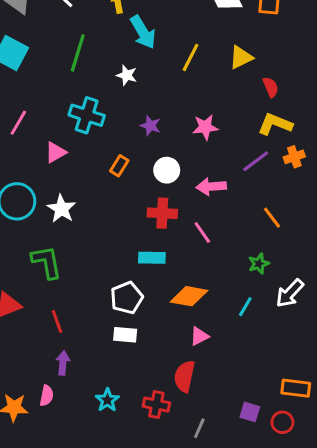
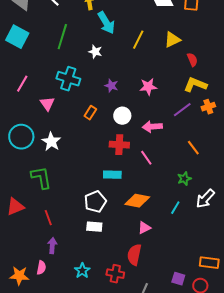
pink triangle: (55, 152) -> (47, 104), turned -35

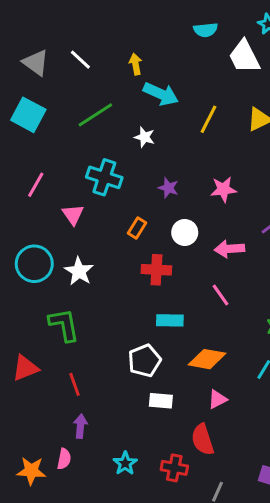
cyan arrow: (106, 23) -> (161, 94), turned -35
green line: (62, 37) -> (95, 115), turned 40
red cross: (119, 145) -> (156, 270), moved
white rectangle: (94, 227) -> (161, 401), moved
red semicircle: (134, 255) -> (203, 440), turned -30

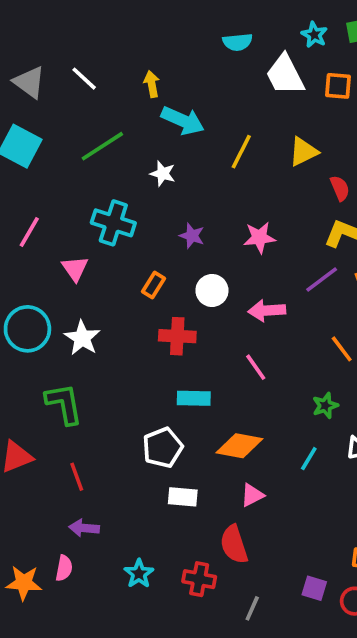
purple arrow: (80, 426) -> (84, 528), turned -90

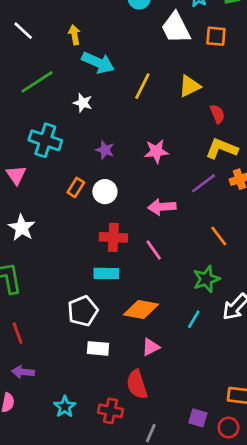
white circle: (212, 290) -> (105, 192), moved
red cross: (177, 336) -> (113, 237), moved
green star: (325, 406) -> (206, 279), size x1.4

